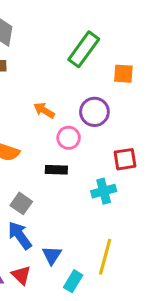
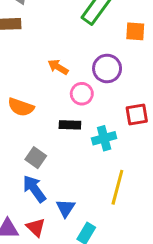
cyan cross: (104, 191) -> (104, 138), moved
yellow line: (105, 257) -> (117, 187), moved

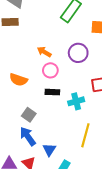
pink circle: (82, 94) -> (50, 70), moved

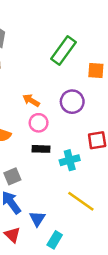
gray square: (29, 115) -> (12, 176), turned 32
yellow line: (85, 135) -> (81, 201), turned -70

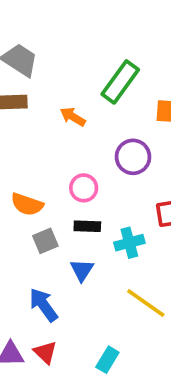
orange arrow: (31, 100) -> (73, 117), moved
gray square: (12, 176) -> (45, 241), moved
blue triangle: (37, 219) -> (82, 270), moved

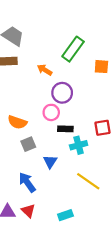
purple circle: (133, 157) -> (62, 93), moved
black rectangle: (87, 226) -> (65, 129), moved
cyan rectangle: (107, 360) -> (65, 215), turned 40

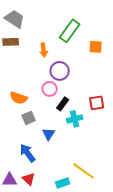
orange arrow: (45, 70) -> (44, 50), turned -128
black rectangle: (65, 129) -> (63, 104), turned -56
yellow line: (88, 181) -> (84, 171), moved

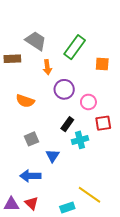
gray trapezoid: (15, 19) -> (36, 41), moved
pink circle: (50, 89) -> (88, 102), moved
orange semicircle: (19, 98) -> (25, 101), moved
blue arrow: (28, 153) -> (30, 176), turned -54

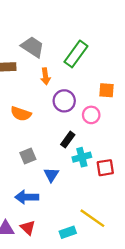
orange square: (102, 64) -> (106, 90), moved
red square: (103, 123) -> (105, 168), moved

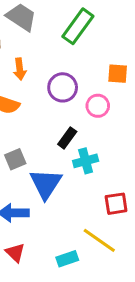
orange arrow: (45, 76) -> (20, 69), moved
red square: (105, 168) -> (116, 204), moved
blue triangle: (51, 175) -> (46, 184), size x1.6

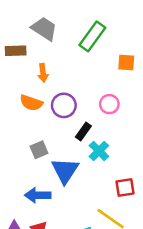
orange square: (118, 74) -> (126, 62), moved
purple circle: (63, 87) -> (64, 105), moved
cyan cross: (86, 161) -> (99, 151), turned -30

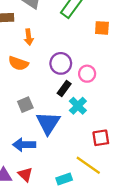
pink circle: (109, 104) -> (87, 74), moved
purple circle: (64, 105) -> (61, 63), moved

